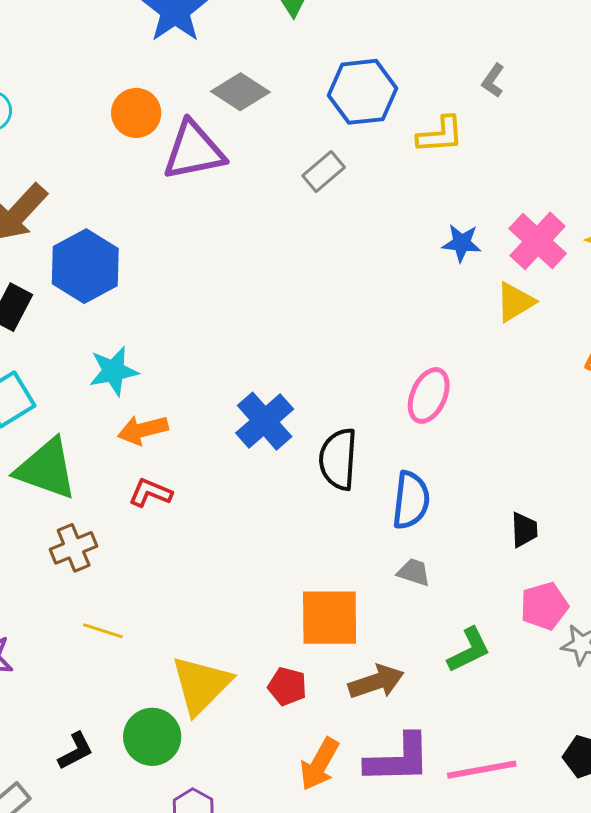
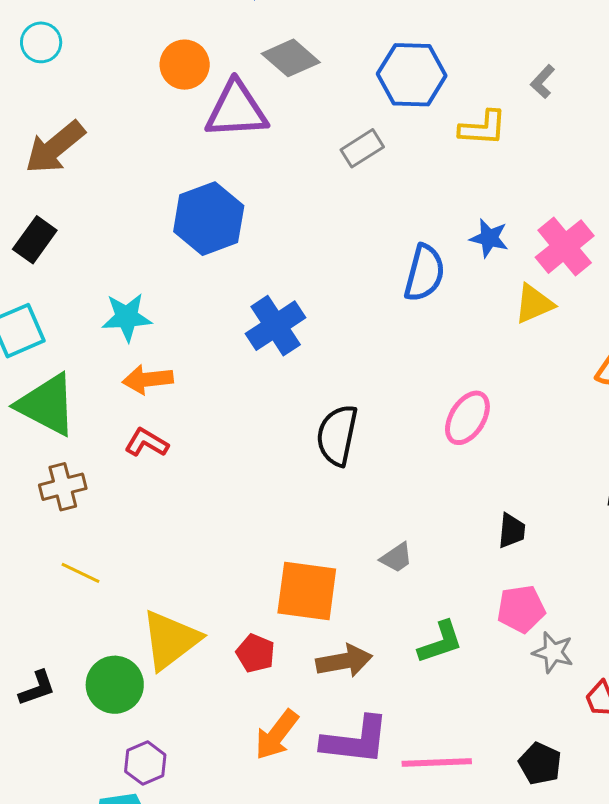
blue hexagon: (85, 266) -> (209, 219), moved
pink ellipse: (429, 395) -> (467, 418), moved
blue cross: (265, 421) -> (276, 326), moved
blue semicircle: (411, 500) -> (424, 273), moved
gray trapezoid: (414, 572) -> (396, 558), turned 120

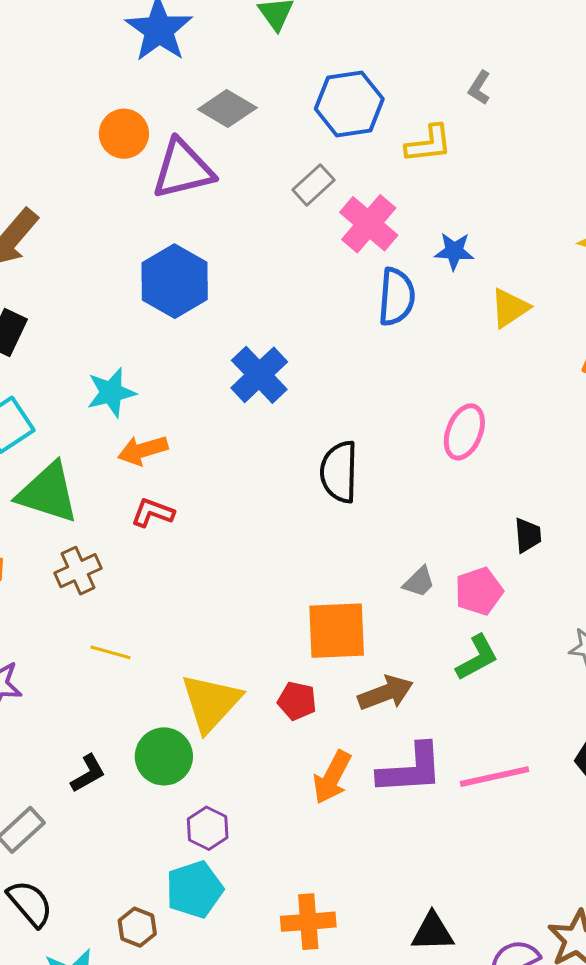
pink cross: (565, 247) -> (369, 224), moved
pink pentagon: (521, 609) -> (479, 591), moved

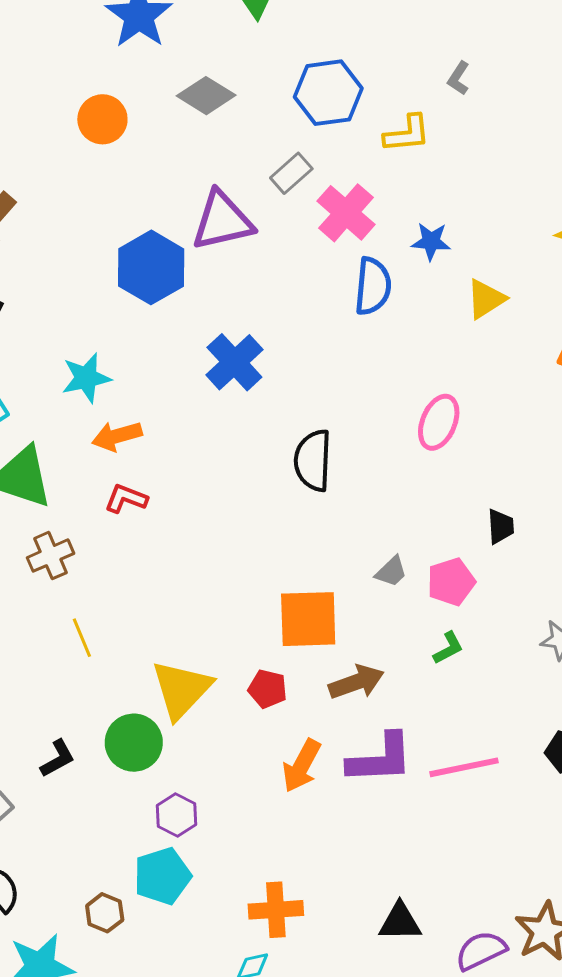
purple triangle: (183, 169) -> (222, 221), moved
yellow line: (111, 652) -> (82, 638), turned 51
green L-shape: (477, 658) -> (448, 648), size x0.7

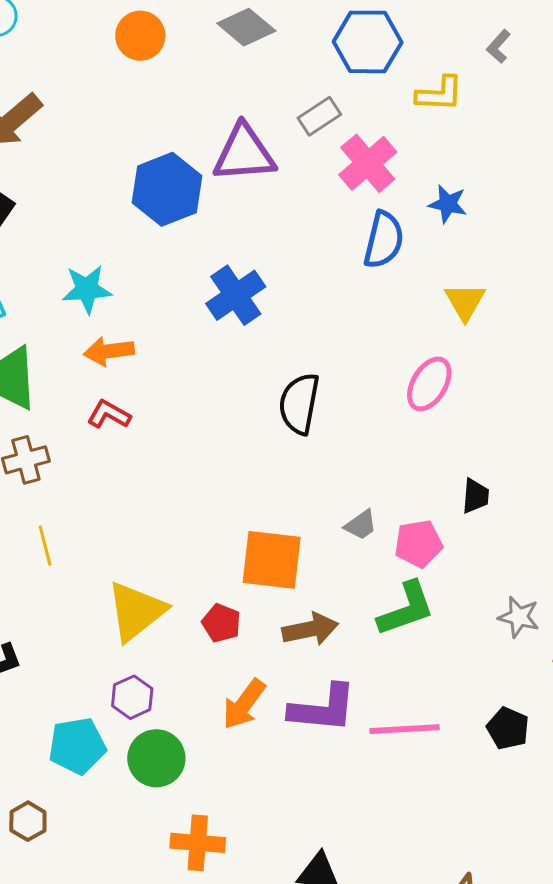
yellow triangle: (486, 299) -> (465, 302), moved, turned -36
green L-shape: (448, 648) -> (406, 609), size x1.8
green circle: (134, 743) -> (156, 758), moved
purple hexagon: (177, 815) -> (132, 697), moved
cyan pentagon: (162, 876) -> (77, 746), moved

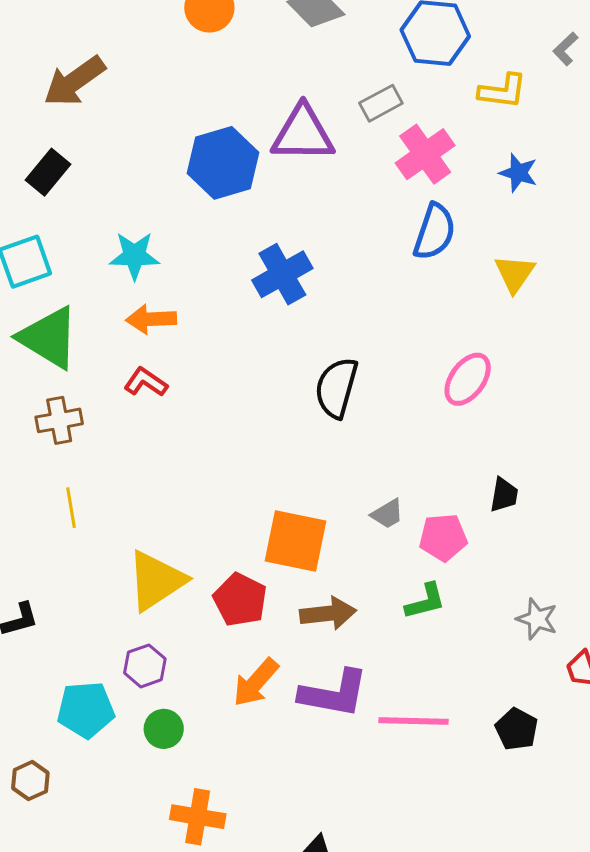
blue star: (448, 204) -> (518, 173), moved
yellow triangle: (465, 302) -> (515, 274), moved
green L-shape: (406, 609) -> (425, 601), size x0.7
red pentagon: (221, 623) -> (240, 600), size x1.4
green circle: (156, 758) -> (164, 729), size x0.7

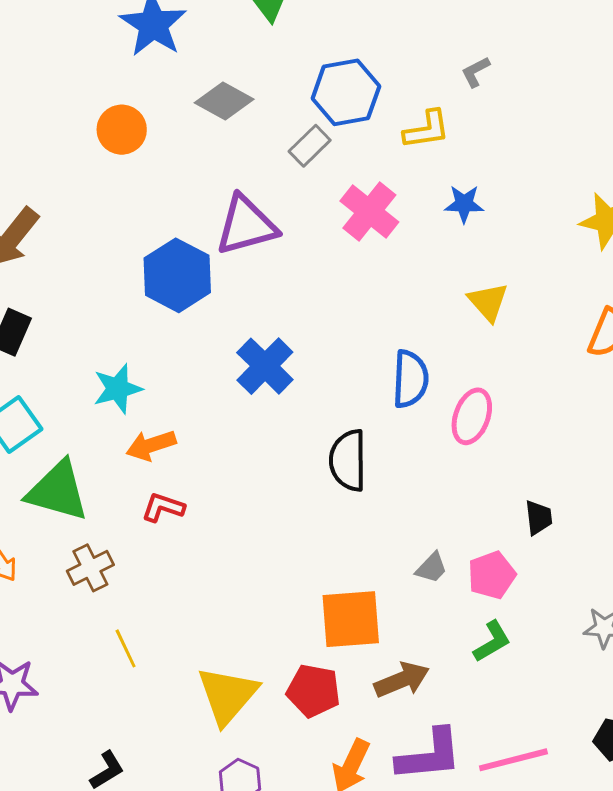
gray L-shape: (565, 49) -> (475, 72), turned 32
gray rectangle: (381, 103) -> (310, 146), moved
blue semicircle: (434, 232) -> (410, 379), moved

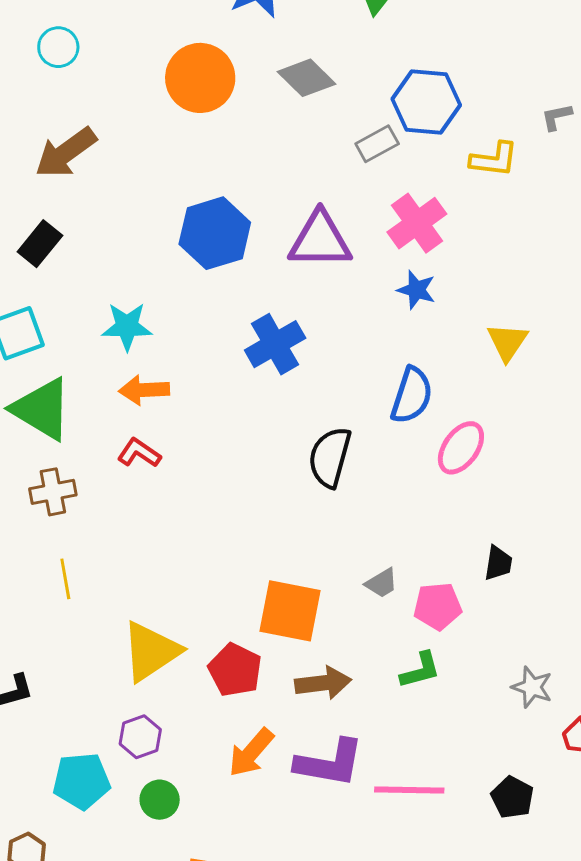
orange circle: (122, 130) -> (200, 78), size x1.4
blue star: (464, 204) -> (416, 290), moved
purple triangle: (246, 225) -> (320, 240), moved

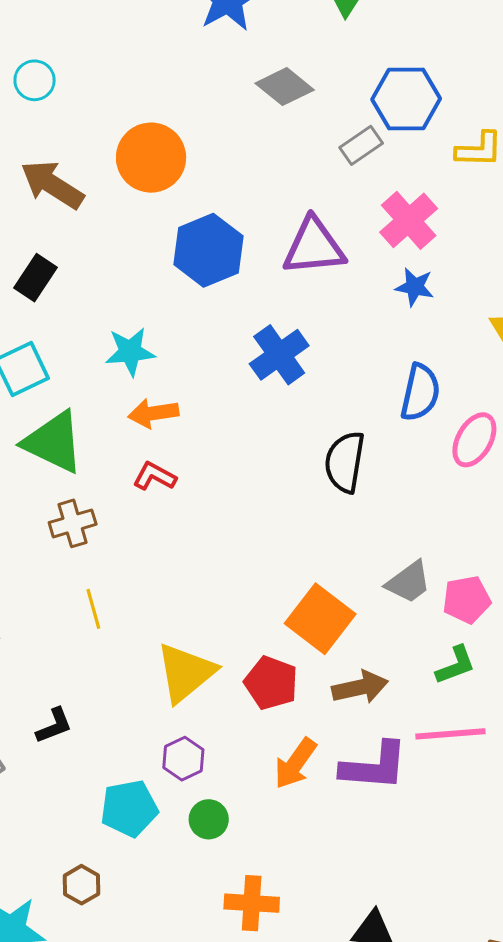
orange circle: (200, 78) -> (151, 158), moved
brown arrow: (66, 153) -> (52, 185), turned 74
gray trapezoid: (382, 583) -> (409, 582), size x1.4
orange square: (290, 611) -> (320, 619), turned 32
pink line: (409, 790) -> (450, 734), moved

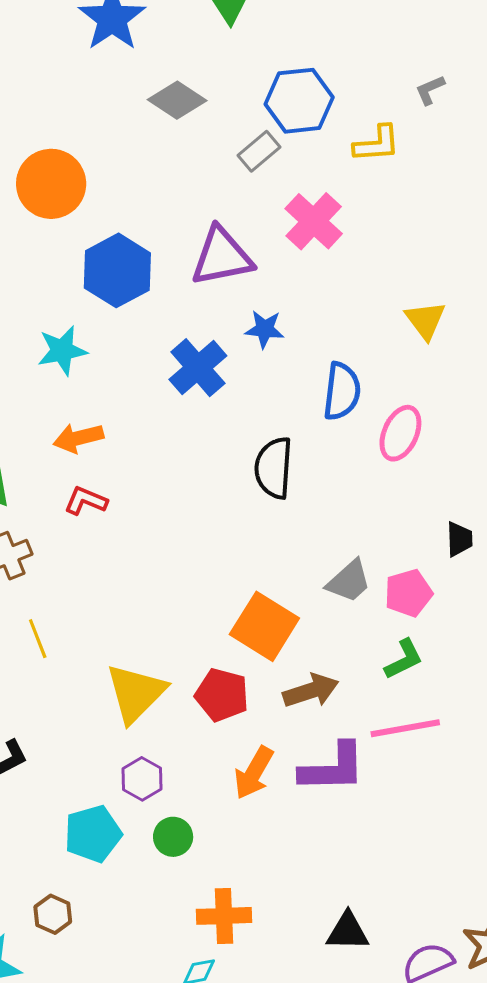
blue star: (415, 287) -> (265, 329), moved
cyan star: (130, 352) -> (62, 351), moved

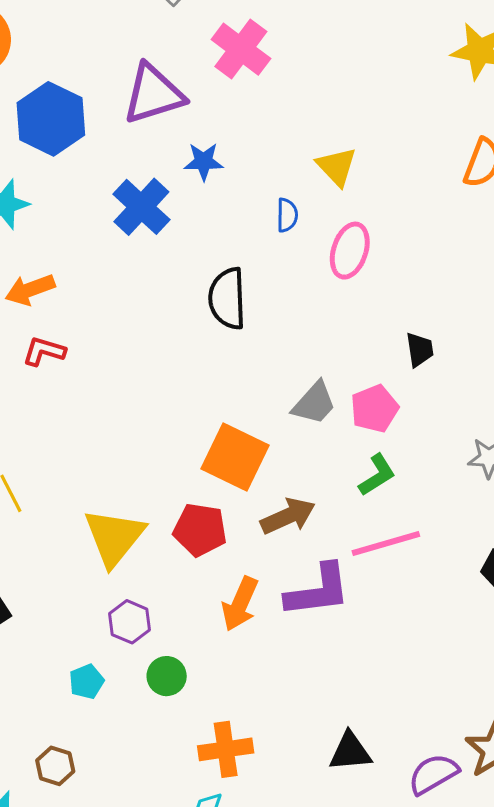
yellow triangle: (425, 320) -> (337, 167), moved
blue semicircle: (342, 391) -> (287, 215), size x0.6
cyan pentagon: (93, 834) -> (87, 682), size x0.6

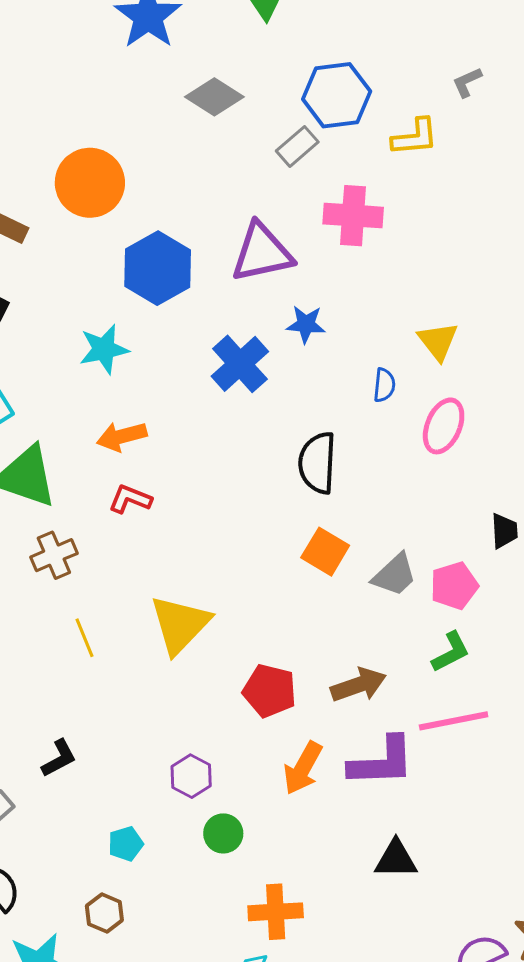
pink cross: (241, 49) -> (353, 216), turned -38
orange square: (235, 457) -> (325, 552), moved, size x0.7
yellow triangle: (114, 537) -> (180, 625), moved
cyan pentagon: (87, 682) -> (126, 844), moved
black triangle: (350, 752) -> (396, 859), moved

